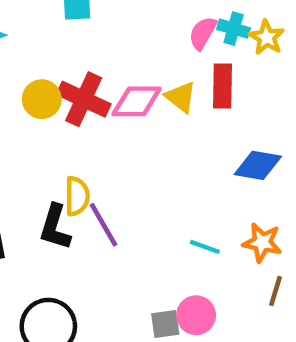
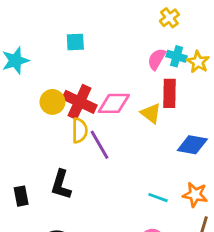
yellow triangle: (181, 97) -> (151, 113), moved
yellow semicircle: (77, 196) -> (80, 130), moved
purple line: (103, 225) -> (100, 145), moved

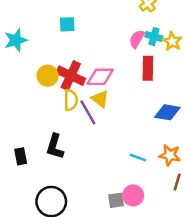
yellow triangle: (151, 113) -> (100, 99), moved

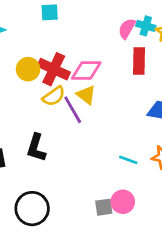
yellow semicircle: (71, 100) -> (54, 96), turned 55

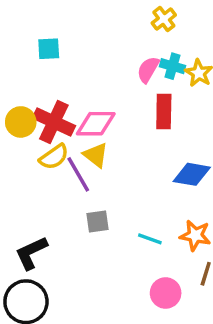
black L-shape: (36, 148) -> (31, 253), moved, turned 48
pink circle: (123, 202) -> (166, 293), moved
gray square: (104, 207) -> (98, 221), moved

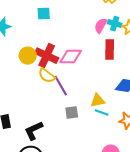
yellow triangle: (96, 155) -> (98, 101), moved, turned -49
yellow semicircle: (54, 157) -> (47, 76), turned 72
cyan line: (150, 239) -> (102, 113), moved

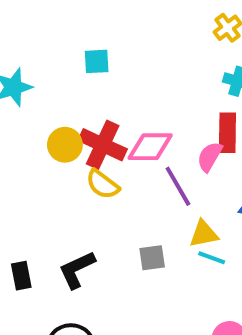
pink semicircle: (101, 26) -> (210, 157), moved
purple line: (61, 86) -> (178, 186), moved
black L-shape: (34, 131) -> (77, 270), moved

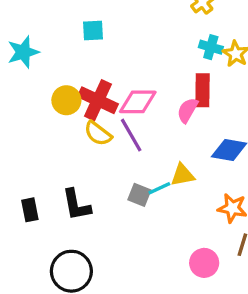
purple line: (178, 186) -> (131, 135), moved
gray square: (152, 258) -> (139, 195), turned 30
cyan line: (212, 258) -> (159, 188), moved, turned -45
black L-shape: (77, 270) -> (76, 205), turned -76

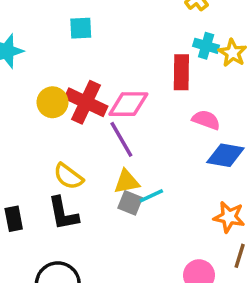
red rectangle: (202, 90) -> (181, 72), moved
pink semicircle: (188, 110) -> (206, 120), moved, turned 80
yellow semicircle: (98, 133) -> (68, 176), moved
yellow triangle: (183, 175) -> (127, 182), moved

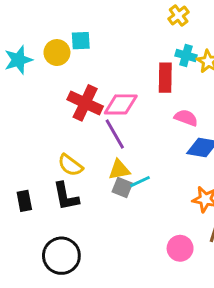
yellow circle: (53, 102) -> (57, 53), moved

